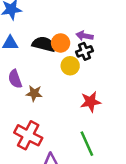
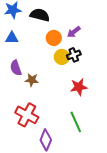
purple arrow: (85, 36) -> (74, 32), turned -48
black semicircle: (44, 44) -> (40, 15), moved
black cross: (85, 51) -> (74, 55), moved

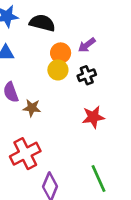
yellow circle: (62, 57) -> (58, 70), moved
red cross: (27, 115) -> (25, 154), turned 35
green line: (76, 122) -> (99, 179), moved

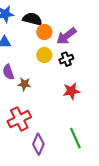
purple arrow: (87, 45) -> (66, 36), size x1.5
orange circle: (61, 53) -> (44, 32), moved

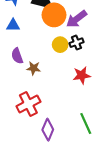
orange circle: (44, 32) -> (54, 15), size x1.5
yellow circle: (44, 55) -> (60, 45), moved

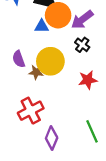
blue triangle: (13, 25) -> (42, 26), moved
black cross: (77, 43) -> (82, 45), turned -32
yellow circle: (60, 45) -> (50, 61), moved, size x1.6

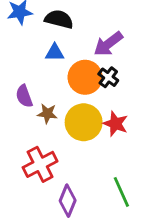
orange circle: (58, 15) -> (85, 77), moved
yellow circle: (50, 61) -> (84, 122), moved
red star: (88, 80) -> (116, 124), turned 30

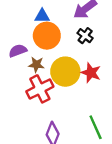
orange circle: (85, 77) -> (47, 36), moved
purple semicircle: (24, 96) -> (18, 51), turned 90
red cross: (40, 164) -> (40, 89), moved

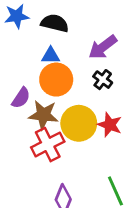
purple semicircle: (18, 51) -> (21, 98), turned 144
brown star: (36, 65) -> (43, 115), size x1.5

